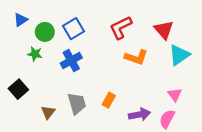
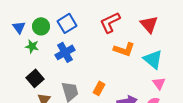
blue triangle: (21, 20) -> (19, 27), moved, turned -32
cyan triangle: (179, 55) -> (153, 59), moved, turned -45
black square: (18, 89) -> (35, 78), moved

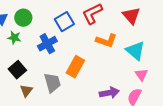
blue square: (67, 23) -> (64, 22), moved
orange rectangle: (99, 88) -> (75, 67), moved, size x1.5

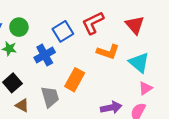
pink triangle: (141, 75) -> (145, 88), turned 32
brown triangle: (26, 91) -> (22, 105), turned -40

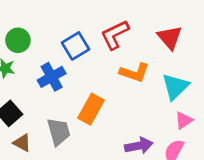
cyan triangle: (139, 63) -> (175, 87), turned 35

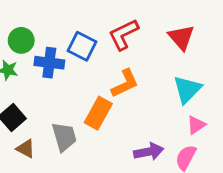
blue square: (76, 46) -> (82, 46), turned -32
orange L-shape: (135, 73) -> (125, 83), moved, turned -44
blue cross: (52, 77) -> (49, 63), moved, turned 36

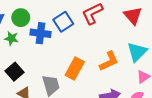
blue square: (82, 46) -> (63, 22), turned 30
orange L-shape: (125, 83) -> (109, 61), moved

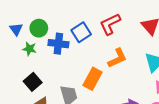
orange L-shape: (109, 61) -> (117, 58), moved

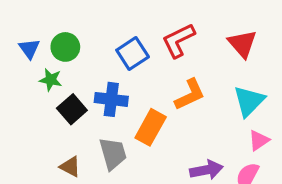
blue cross: (58, 44) -> (111, 99), moved
black square: (33, 82) -> (72, 109), moved

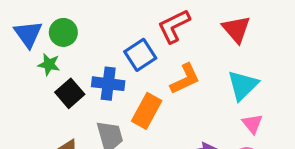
blue triangle: (29, 49) -> (28, 34), size x1.4
blue square: (133, 54) -> (140, 55), moved
pink triangle: (259, 140) -> (252, 124), turned -35

